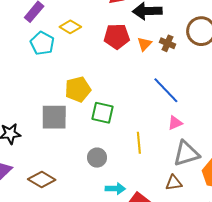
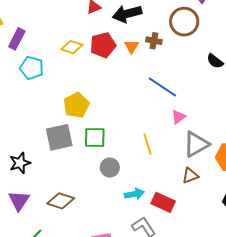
yellow diamond: (70, 27) -> (72, 47), moved
green square: (103, 113) -> (95, 138), moved

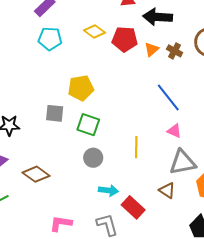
cyan pentagon: (32, 68) -> (50, 39), turned -30
pink triangle: (179, 117) -> (174, 131), turned 42
gray square: (59, 137) -> (55, 113), size x0.7
brown triangle: (190, 176) -> (167, 190), turned 36

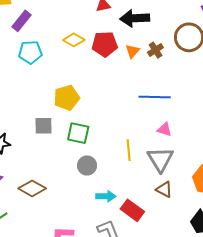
brown cross: (175, 51) -> (155, 50), turned 35
blue line: (168, 97) -> (155, 97), turned -44
gray triangle: (183, 162) -> (160, 159), moved, turned -44

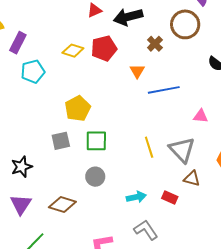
orange triangle: (132, 51) -> (137, 71), moved
pink triangle: (164, 129) -> (201, 116), moved
gray circle: (87, 166) -> (95, 177), moved
red rectangle: (132, 210) -> (170, 197), moved, size x0.7

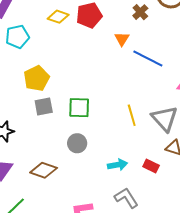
blue line: (164, 90) -> (148, 58), turned 36
yellow pentagon: (78, 109) -> (37, 78), moved

